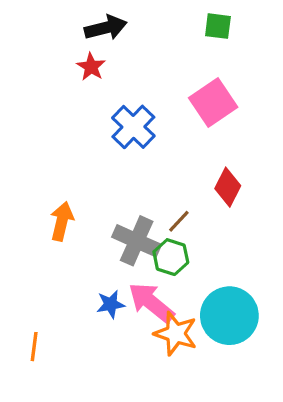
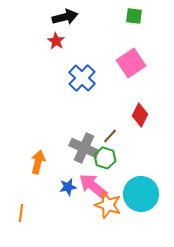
orange arrow: (62, 221) -> (38, 162), moved

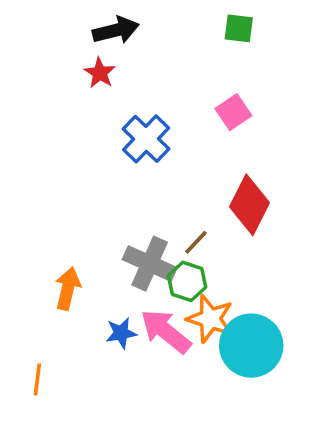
pink square: (131, 63) -> (233, 112), size x0.7
red diamond: (140, 115) -> (249, 205), size x1.4
orange star: (108, 205) -> (210, 319), moved

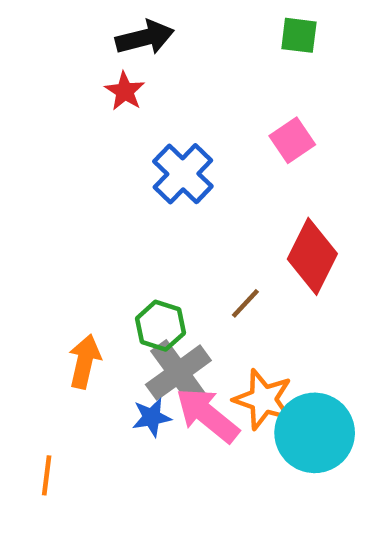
gray cross: (150, 264) -> (178, 373), moved, turned 30
green hexagon: (187, 281) -> (160, 326), moved

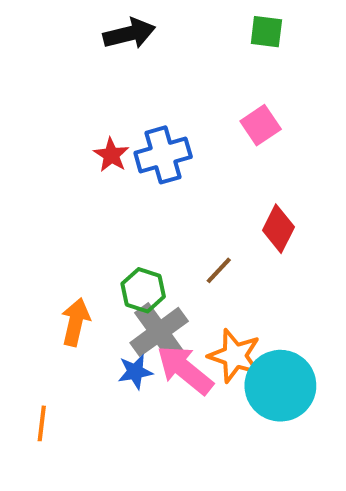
red star: (125, 91) -> (111, 155), moved
blue cross: (183, 174) -> (163, 155), turned 30
red diamond: (312, 256) -> (278, 229), size x0.7

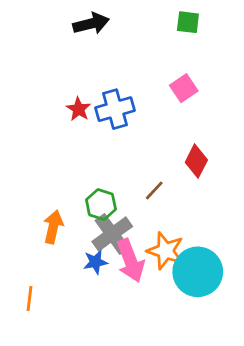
pink arrow: (185, 370) -> (130, 261), turned -150

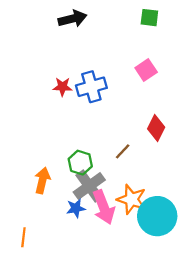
red star: (79, 109) -> (62, 87), turned -30

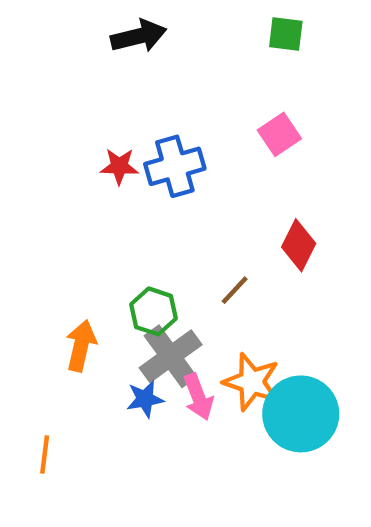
pink arrow: (104, 207) -> (198, 397), size x0.7

